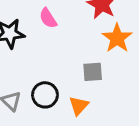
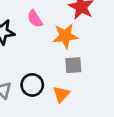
orange star: (117, 38) -> (65, 36), moved, turned 30

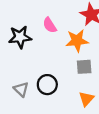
orange triangle: (61, 94) -> (86, 99), moved

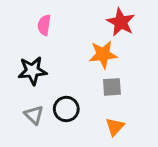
pink semicircle: (50, 25) -> (44, 25), moved, turned 42
black star: (20, 37) -> (32, 71), moved

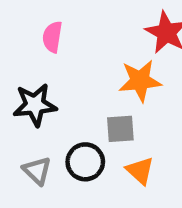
gray square: (112, 87) -> (120, 129), moved
orange triangle: (115, 127) -> (140, 171), moved, turned -30

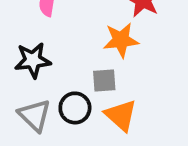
gray triangle: (37, 171) -> (35, 115), size x1.4
orange triangle: (140, 171) -> (121, 115), size x1.4

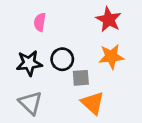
orange star: (121, 40) -> (111, 57), moved
black circle: (75, 108) -> (62, 59), moved

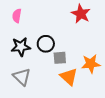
pink semicircle: (40, 22) -> (17, 16), moved
orange star: (111, 57) -> (91, 64), moved

